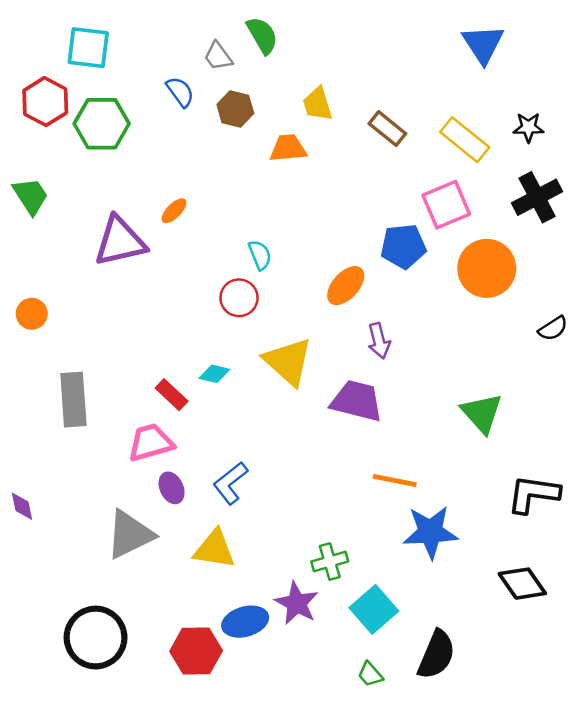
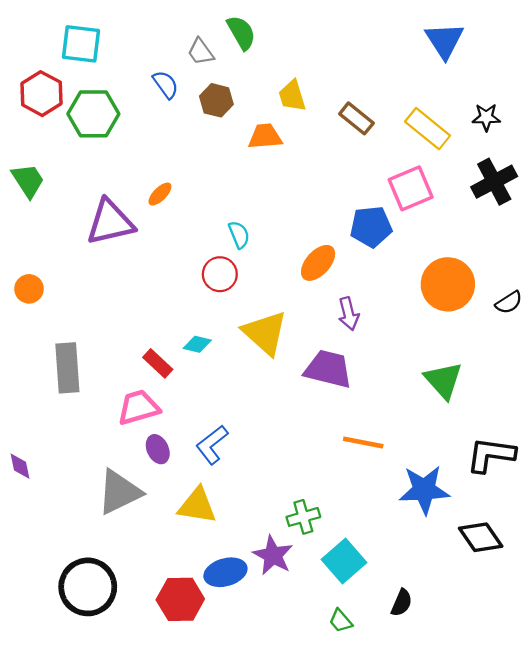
orange circle: (487, 268) -> (448, 284), moved
blue star: (430, 532) -> (424, 490), moved
black semicircle: (436, 655) -> (402, 603), size x0.6

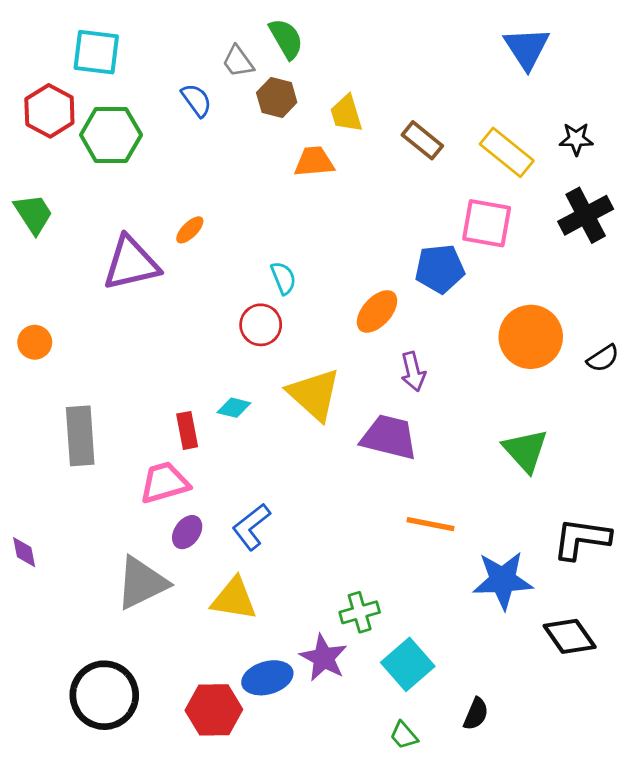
brown hexagon: (216, 100) -> (277, 98), moved
pink square: (411, 188) -> (487, 223), turned 33
red rectangle: (158, 363) -> (187, 430), turned 36
purple ellipse: (158, 449) -> (187, 532), turned 60

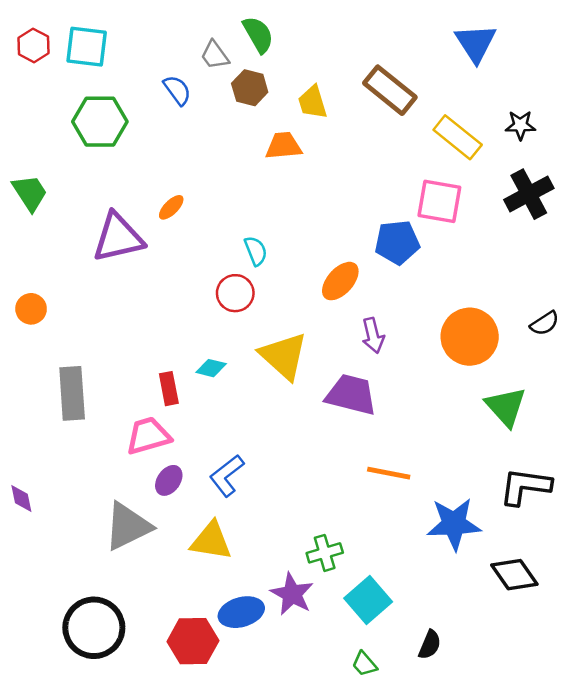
red hexagon: (49, 111) -> (33, 45), moved, size x0.7
brown rectangle: (422, 140) -> (390, 90), moved, size x1.4
orange circle: (531, 337) -> (470, 337), moved
green triangle: (525, 451) -> (506, 407), moved

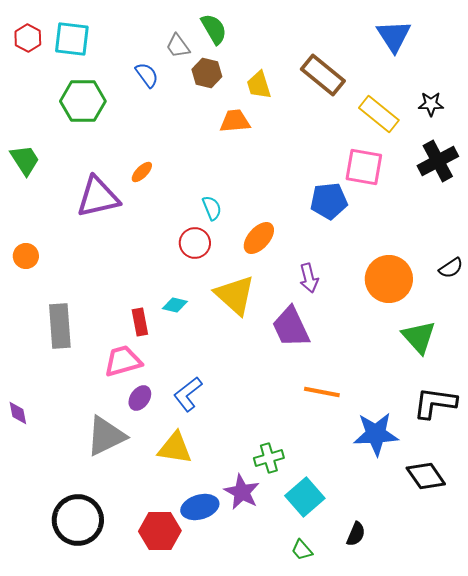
orange ellipse: (340, 281) -> (259, 238), moved
purple trapezoid: (351, 395) -> (291, 327), turned -129

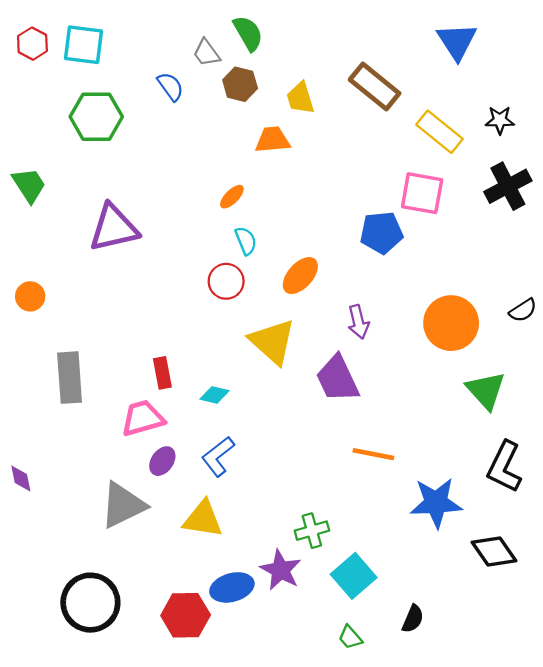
orange ellipse: (142, 172) -> (232, 197), moved
cyan diamond: (175, 305) -> (215, 395), moved
black L-shape: (435, 403) -> (504, 467), turned -72

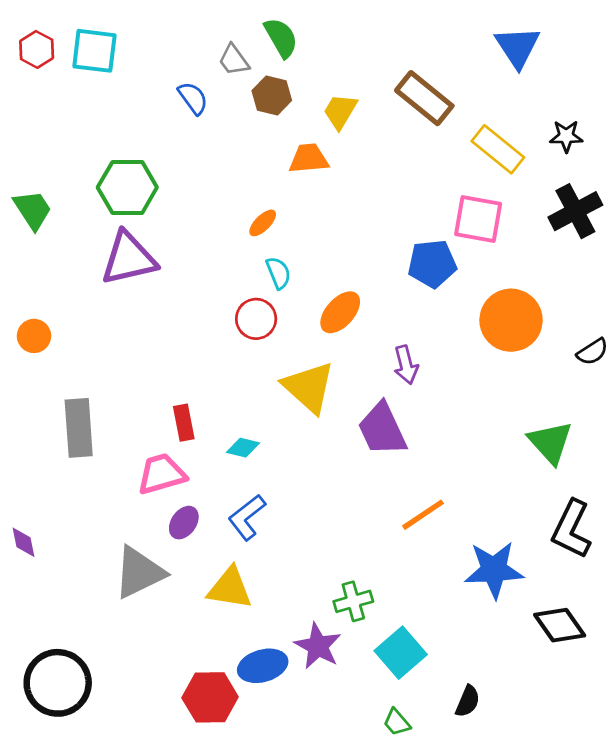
yellow trapezoid: (300, 98) -> (340, 111), turned 48
green hexagon: (96, 117) -> (127, 187), moved
orange circle: (451, 323) -> (511, 320), moved
orange line: (373, 454) -> (423, 515), turned -45
black circle: (90, 603) -> (58, 683), moved

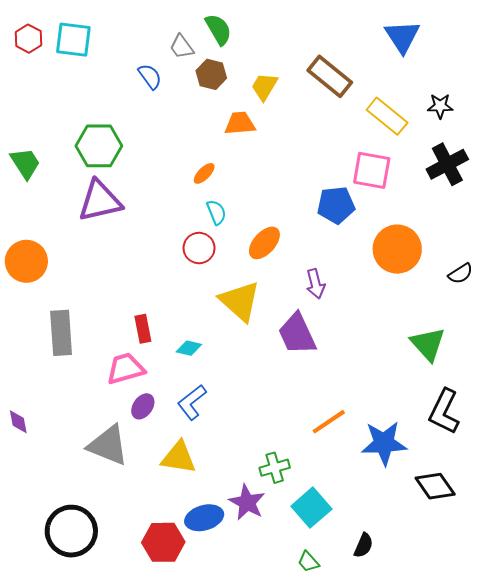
orange circle: (34, 336) -> (26, 261), size x1.6
orange line: (423, 515) -> (329, 422), moved
gray triangle: (139, 572) -> (108, 445), turned 48
black circle: (58, 683) -> (71, 531), moved

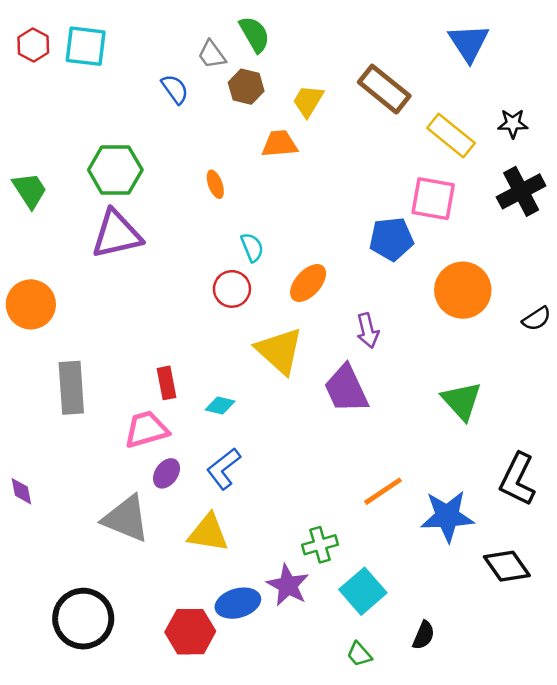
orange ellipse: (204, 173) -> (215, 184), moved, turned -65
green triangle: (428, 344) -> (462, 401), moved

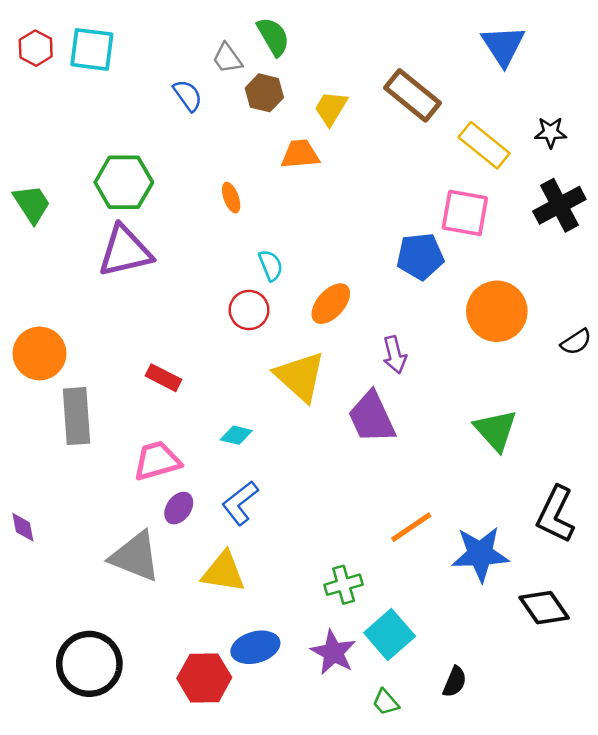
orange circle: (31, 304) -> (40, 353), moved
red rectangle: (166, 383) -> (163, 378), moved, turned -52
purple star: (288, 585) -> (333, 652), moved

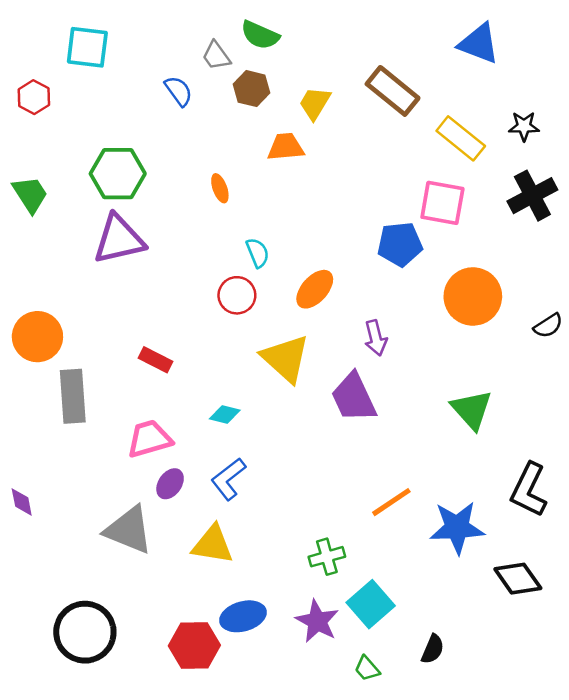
green semicircle: (273, 37) -> (260, 35), turned 144
blue triangle: (503, 46) -> (479, 44), turned -36
red hexagon: (36, 48) -> (34, 97), moved

